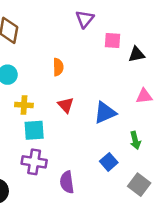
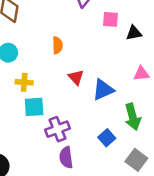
red triangle: (66, 105) -> (76, 77), moved
green arrow: (135, 140) -> (133, 117), size x1.5
purple cross: (34, 162) -> (57, 129), moved, turned -30

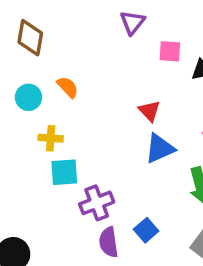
orange semicircle: (57, 45) -> (68, 87), moved, turned -42
red triangle: (76, 77) -> (149, 111), moved
blue square: (107, 138) -> (146, 230), moved

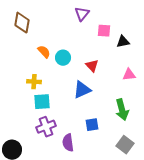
cyan circle: (28, 97) -> (63, 58), moved
blue triangle: (160, 148) -> (82, 90), moved
purple cross: (97, 203) -> (46, 127), moved
blue square: (146, 230) -> (92, 125), moved, turned 32

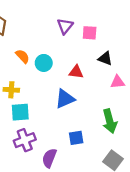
purple triangle: (82, 14) -> (65, 26), moved
black triangle: (123, 42) -> (105, 59), moved, turned 32
red triangle: (92, 66) -> (76, 72), turned -40
purple semicircle: (68, 143) -> (49, 158), turned 30

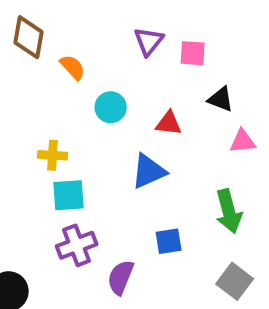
orange semicircle: (22, 56) -> (73, 67), moved

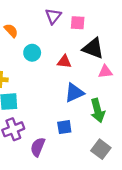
black triangle: (221, 99) -> (93, 48), size x1.5
blue triangle: (149, 171) -> (74, 93), moved

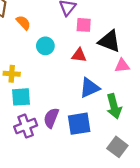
pink square: (78, 23) -> (84, 25), moved
blue square: (64, 127) -> (79, 124), size x1.5
purple semicircle: (38, 147) -> (51, 118), moved

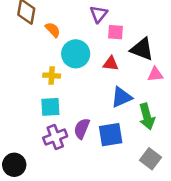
cyan circle: (45, 46) -> (76, 54), size x1.5
yellow cross: (12, 74) -> (52, 76), moved

